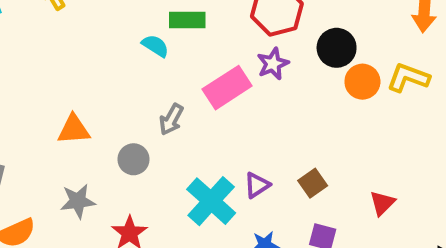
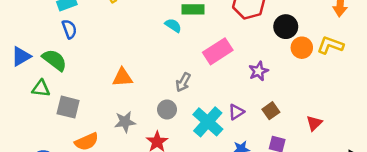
purple star: (273, 64) -> (259, 71), moved
gray arrow: (171, 119) -> (183, 82), moved
gray circle: (133, 159) -> (167, 109), moved

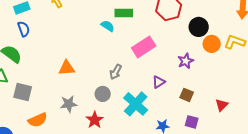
purple star: (259, 71) -> (186, 61), moved
brown square: (271, 111) -> (187, 95), turned -32
purple triangle: (236, 112) -> (159, 82), moved

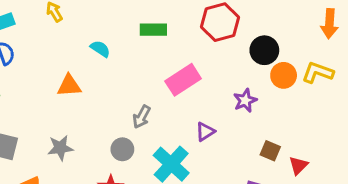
cyan semicircle: (108, 26) -> (100, 49), moved
orange triangle: (67, 68) -> (69, 86), moved
brown square: (187, 95) -> (270, 151), moved
gray star: (69, 104) -> (60, 148), moved

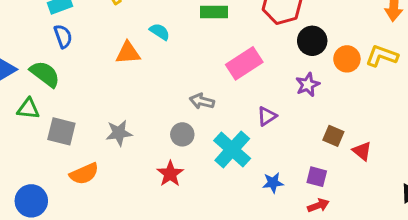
black circle: (264, 50) -> (312, 41), moved
orange triangle: (69, 86) -> (128, 53), moved
gray arrow: (142, 117) -> (202, 101), turned 75
red triangle: (298, 166) -> (362, 151), turned -36

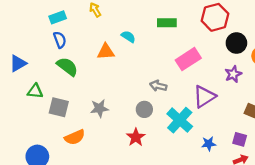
green semicircle: (45, 74) -> (67, 67), moved
purple triangle: (267, 116) -> (204, 97), size x1.6

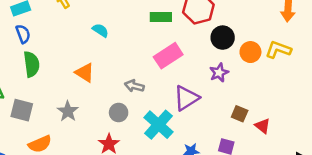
green rectangle: (167, 23) -> (161, 17), moved
orange triangle: (106, 52) -> (85, 73), moved, turned 36
green semicircle: (67, 67) -> (31, 64), turned 45
gray star: (99, 108) -> (68, 111), turned -30

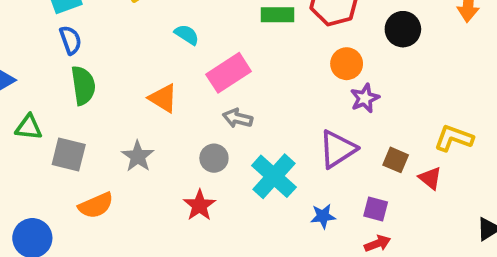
black circle: (223, 38) -> (403, 29), moved
yellow L-shape: (278, 50) -> (454, 138), moved
orange circle: (250, 52) -> (347, 64), moved
pink rectangle: (168, 56) -> (229, 73), moved
purple triangle: (186, 98) -> (338, 149), moved

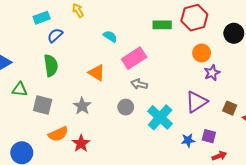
blue semicircle: (70, 40) -> (55, 35), moved, turned -112
red star: (199, 205) -> (81, 143), moved
purple square: (376, 209) -> (209, 136), moved

